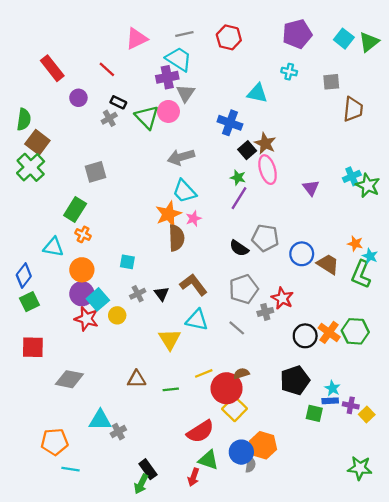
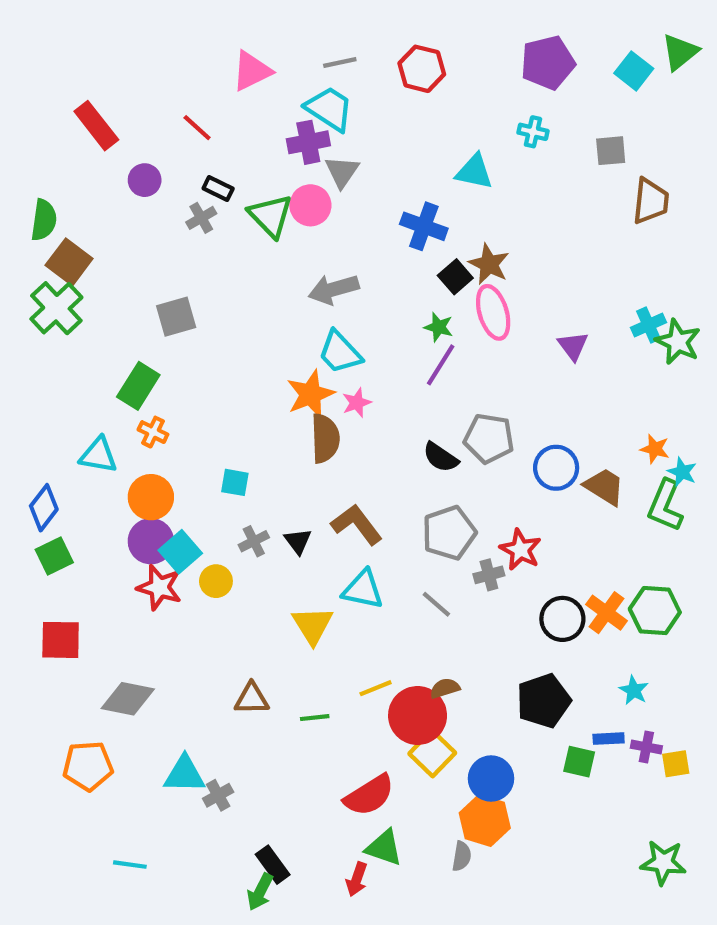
green triangle: (369, 42) -> (680, 52), moved
cyan star: (332, 388) -> (634, 690), moved
yellow square: (367, 414) -> (676, 764), turned 35
orange pentagon: (55, 442) -> (88, 766), moved
blue circle: (241, 452) -> (491, 778), moved

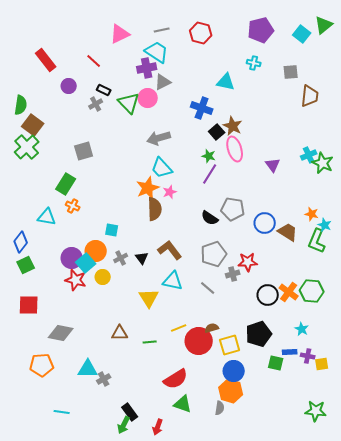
gray triangle: (342, 172) -> (163, 82), turned 30
orange circle: (151, 497) -> (96, 251), moved
red star: (520, 550) -> (248, 262), turned -30
yellow square: (432, 753) -> (230, 345), moved, turned 30
red arrow: (357, 879) -> (158, 427), moved

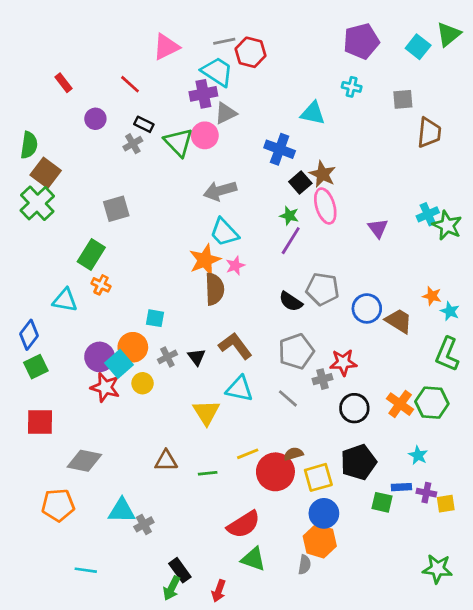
red hexagon: (201, 33) -> (251, 52), moved
red rectangle: (46, 60) -> (64, 83), size x0.6
green L-shape: (317, 241) -> (447, 354), moved
black circle: (268, 295) -> (354, 408), moved

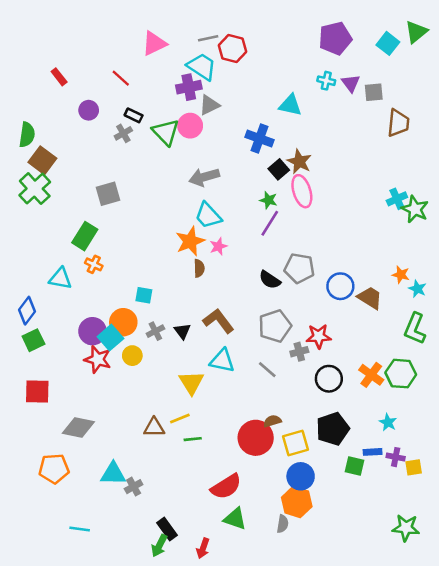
purple triangle: (378, 228) -> (351, 83), moved
brown semicircle: (215, 289) -> (199, 268), size x0.6
yellow line: (248, 454) -> (180, 419), moved

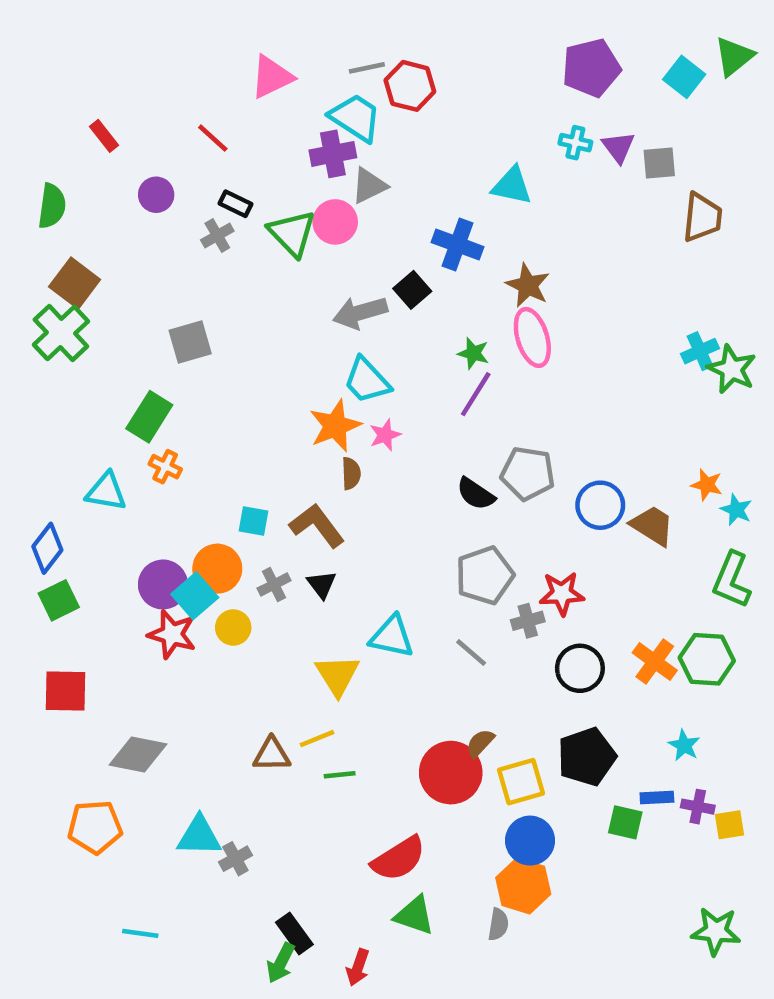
green semicircle: (27, 135) -> (52, 206), moved
black square: (279, 169) -> (412, 290), moved
brown L-shape: (218, 321) -> (317, 526), moved
brown semicircle: (272, 421) -> (480, 743), turned -30

